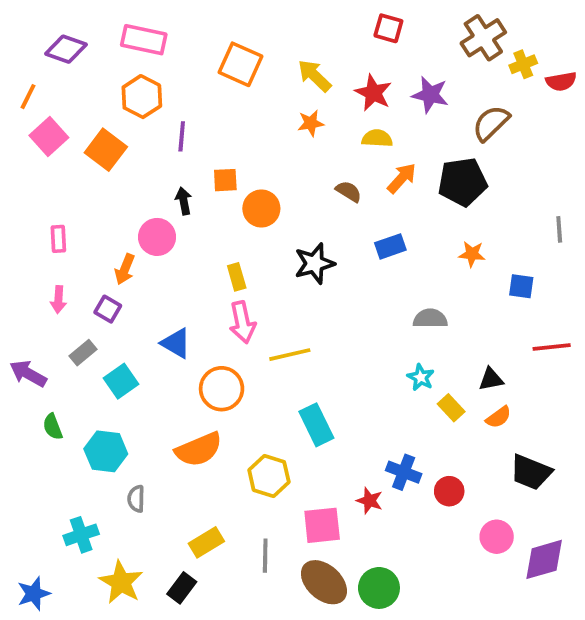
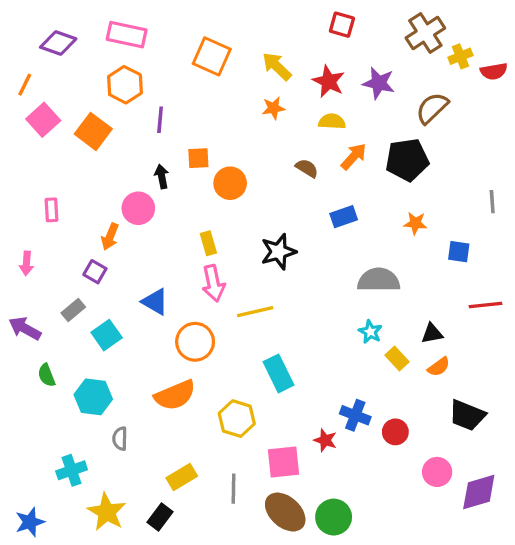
black star: (314, 264) -> (279, 252), moved
pink arrow: (58, 300) -> (26, 263), moved
gray semicircle: (430, 319) -> (379, 280), size x1.4

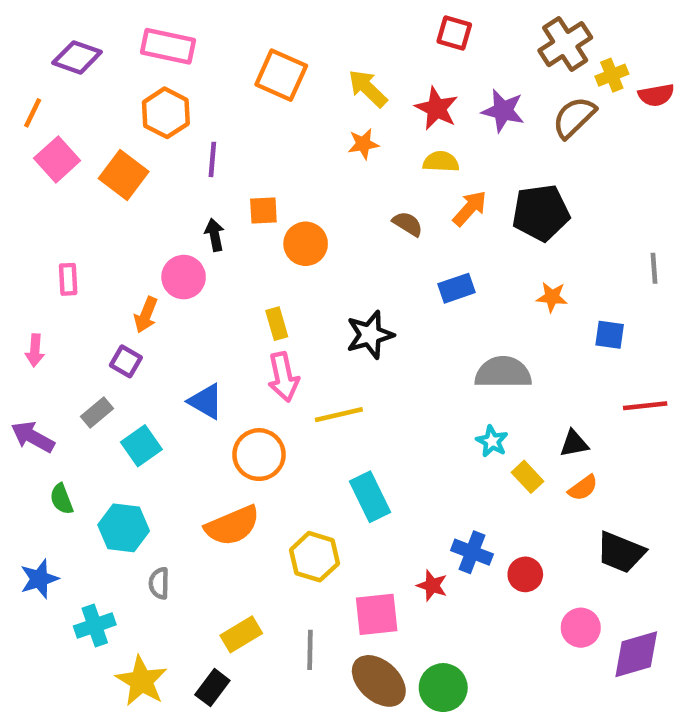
brown semicircle: (432, 108) -> (574, 117), moved
blue star: (30, 522) -> (39, 579), moved

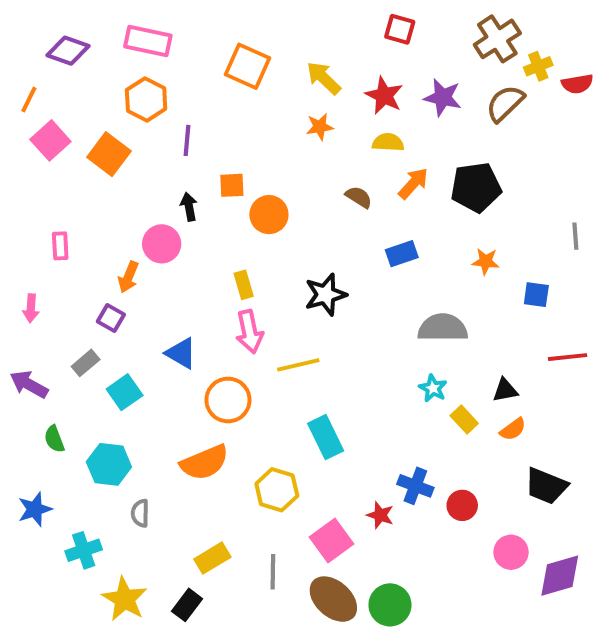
pink square: (377, 614) -> (331, 541), turned -30

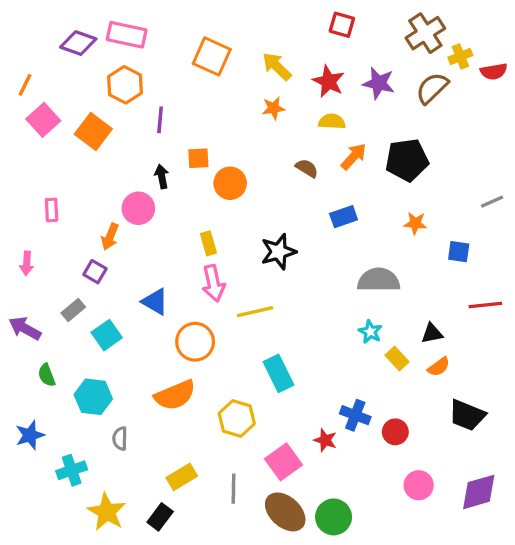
purple diamond: (68, 51) -> (78, 43), moved
gray line: (575, 236) -> (492, 202), turned 70
pink circle: (511, 552) -> (419, 485), moved

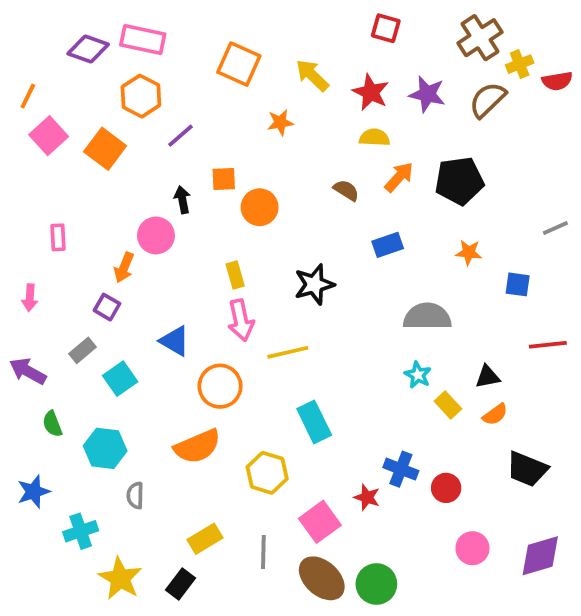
orange star: (274, 108) -> (280, 122), moved
purple line: (160, 120) -> (180, 136), turned 44

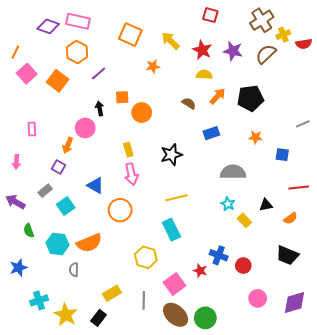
yellow line: (288, 352) -> (177, 198), moved
orange semicircle: (495, 414) -> (290, 218), moved
orange semicircle: (197, 446) -> (89, 243), moved
cyan cross: (81, 531) -> (39, 300), moved

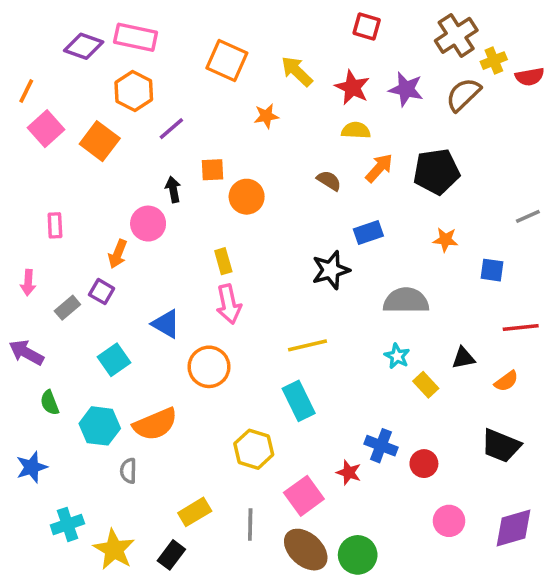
black star: (171, 155) -> (331, 270), moved
gray rectangle: (45, 191) -> (67, 308), moved

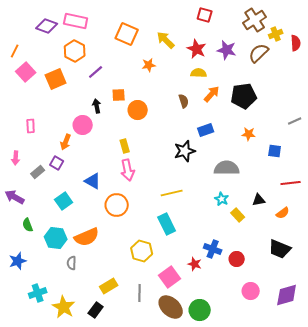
red semicircle: (530, 77) -> (296, 43), turned -84
orange square: (100, 141) -> (56, 79), turned 30
brown semicircle: (329, 181) -> (184, 101), turned 40

